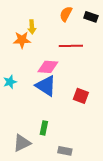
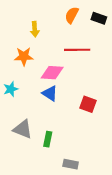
orange star: (22, 40) -> (24, 56), moved
blue triangle: (46, 86) -> (50, 93), size x0.7
gray triangle: (22, 143) -> (23, 129), moved, turned 48

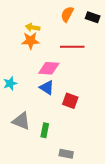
yellow arrow: (35, 29) -> (33, 27), turned 104
orange star: (24, 56) -> (31, 41), moved
red square: (88, 104) -> (70, 101), moved

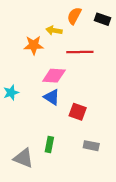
yellow arrow: (33, 27) -> (54, 30), moved
gray triangle: (21, 121) -> (23, 158), moved
gray rectangle: (66, 154) -> (91, 146), moved

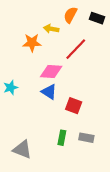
red line: (80, 52) -> (76, 49), turned -45
green rectangle: (49, 145) -> (62, 138), moved

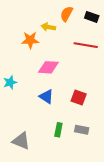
red line: (76, 49) -> (86, 45), moved, turned 55
blue triangle: (49, 92) -> (46, 97), moved
red square: (74, 106) -> (79, 98), moved

